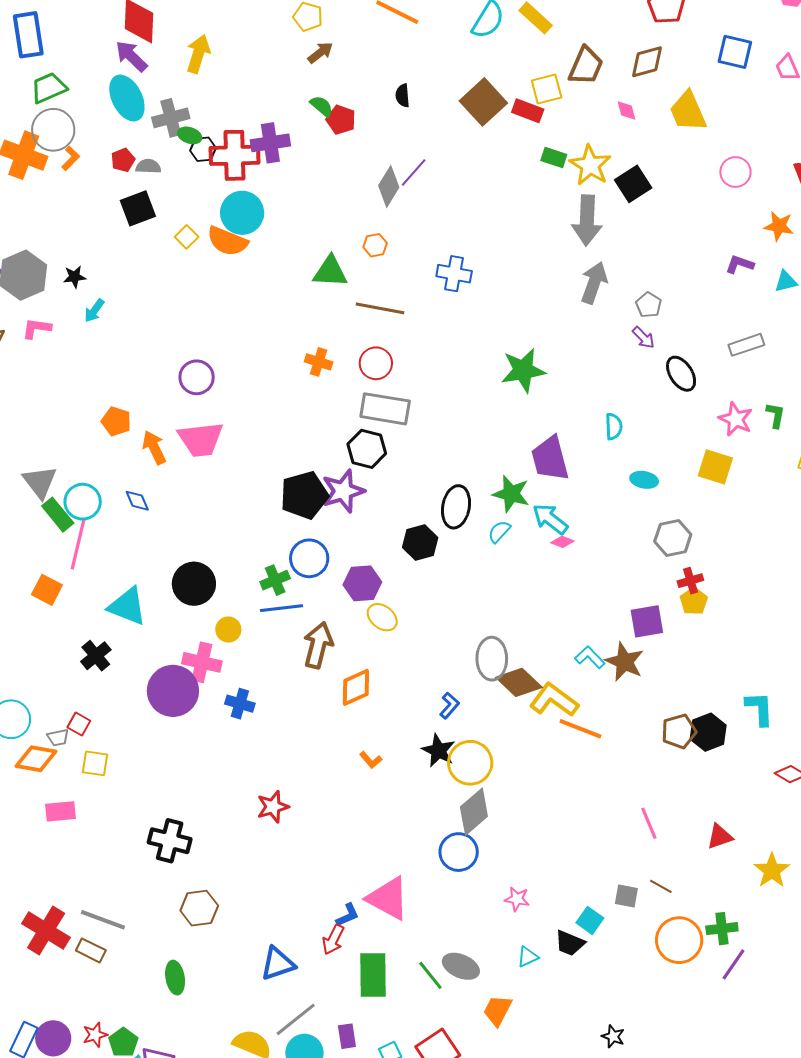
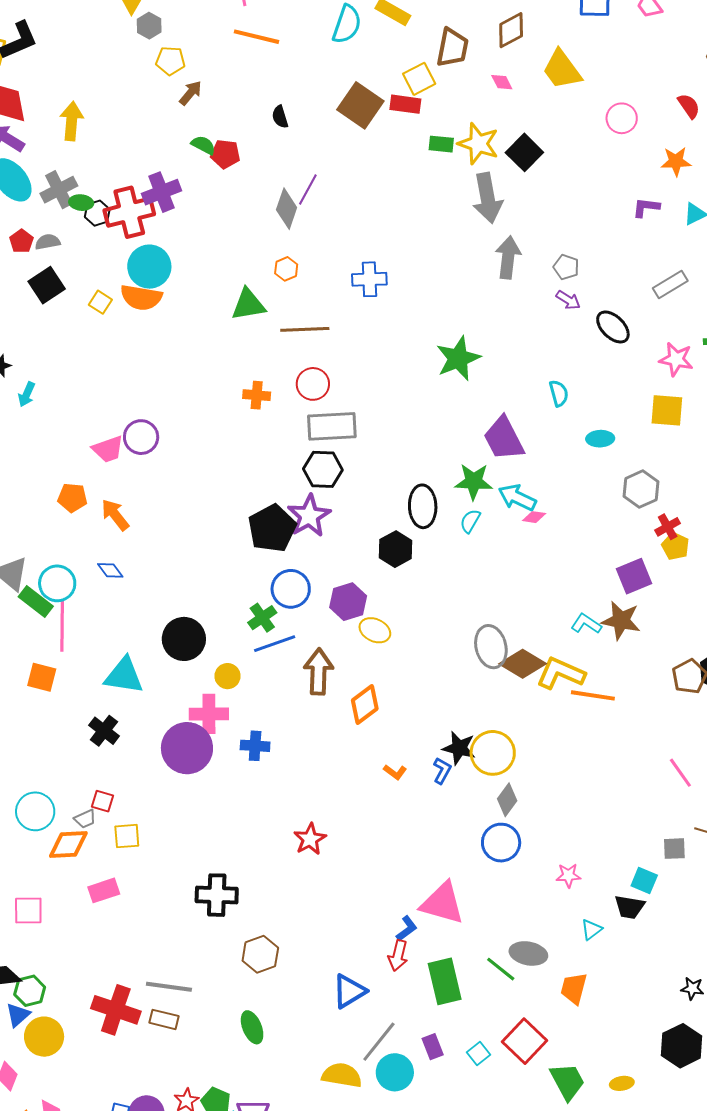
pink trapezoid: (201, 439) -> (108, 449), moved, size x0.7
blue L-shape: (449, 706) -> (442, 771), moved
gray diamond: (474, 812) -> (507, 800), size x0.7

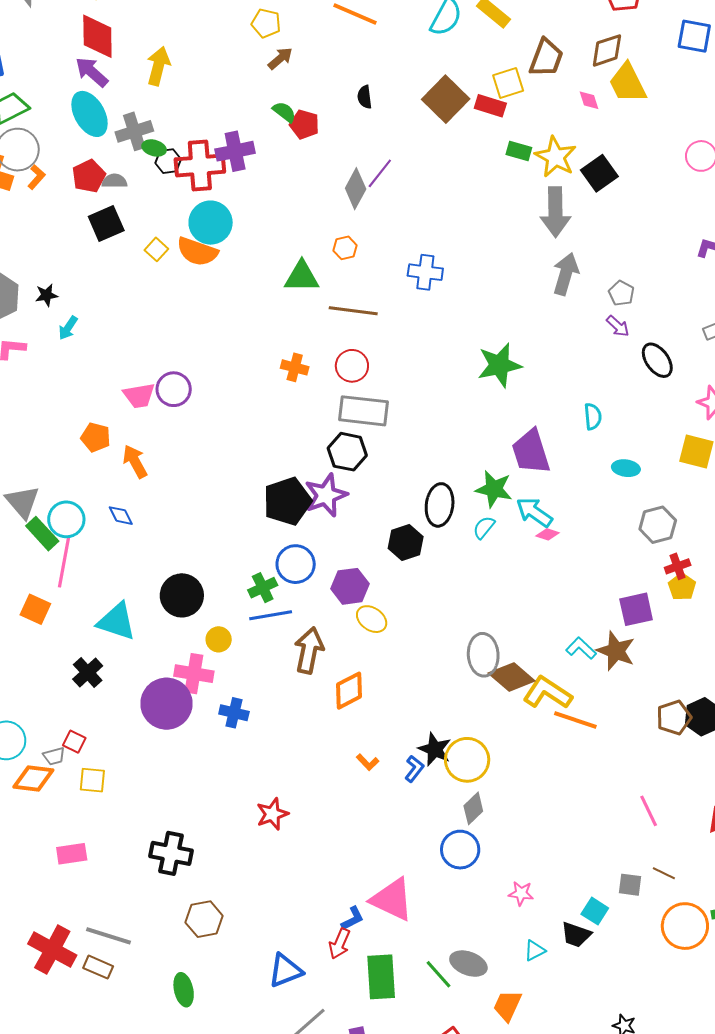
yellow trapezoid: (562, 70) -> (627, 83), moved
red pentagon: (21, 241) -> (89, 176), size x1.4
pink rectangle: (104, 890) -> (72, 854), moved

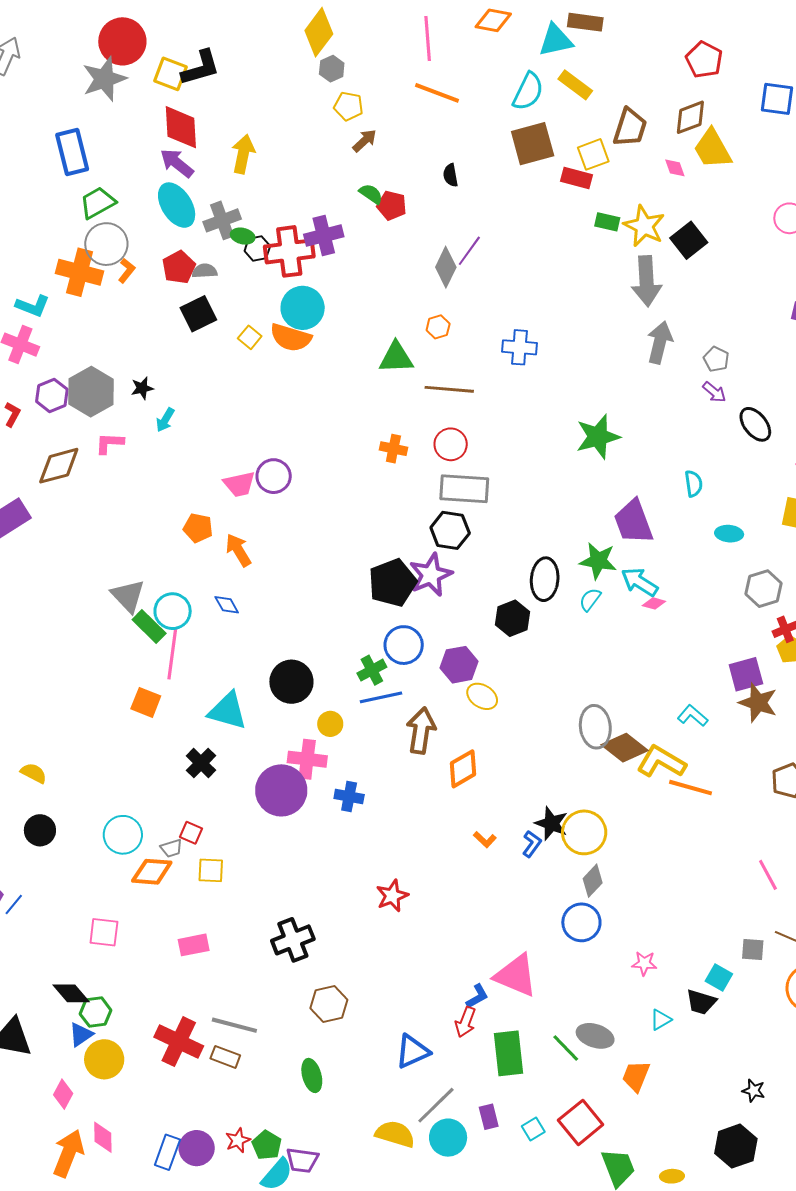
brown square: (446, 99) -> (533, 144), moved, turned 33
brown star: (616, 651) -> (758, 703), moved
black cross: (171, 853) -> (293, 940), turned -30

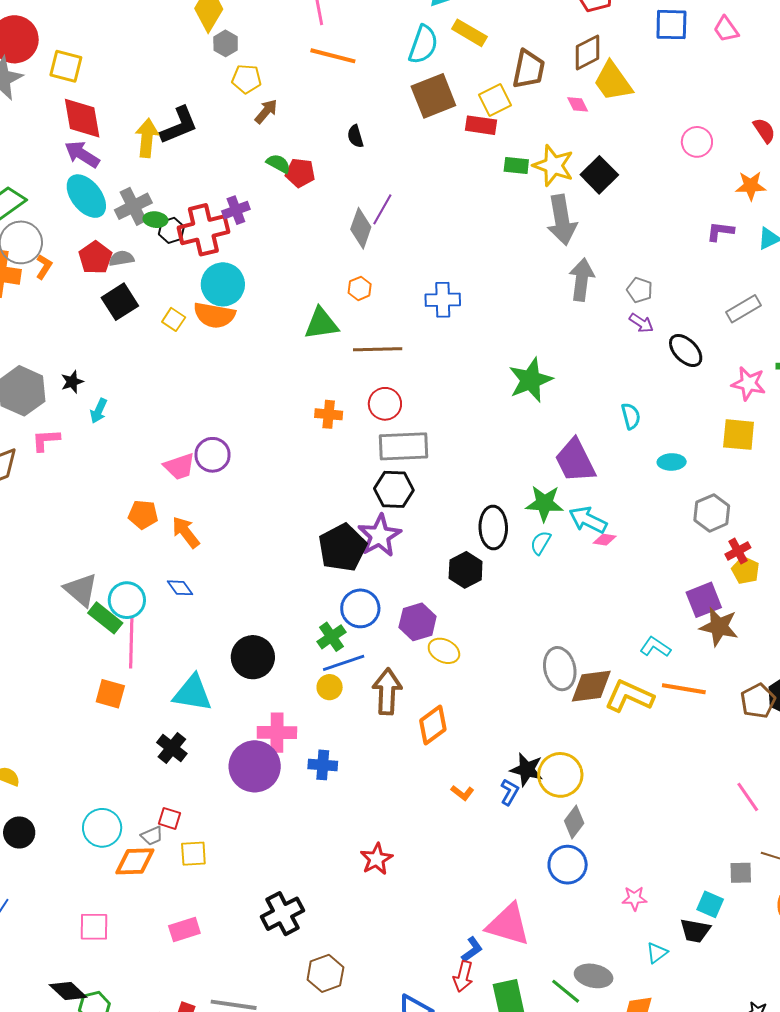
black L-shape: (201, 68) -> (179, 125), moved
purple cross: (324, 235) -> (236, 210), size x0.7
yellow circle: (330, 724) -> (330, 687), moved
brown diamond: (625, 748) -> (591, 686), turned -39
orange line: (691, 788) -> (684, 689), moved

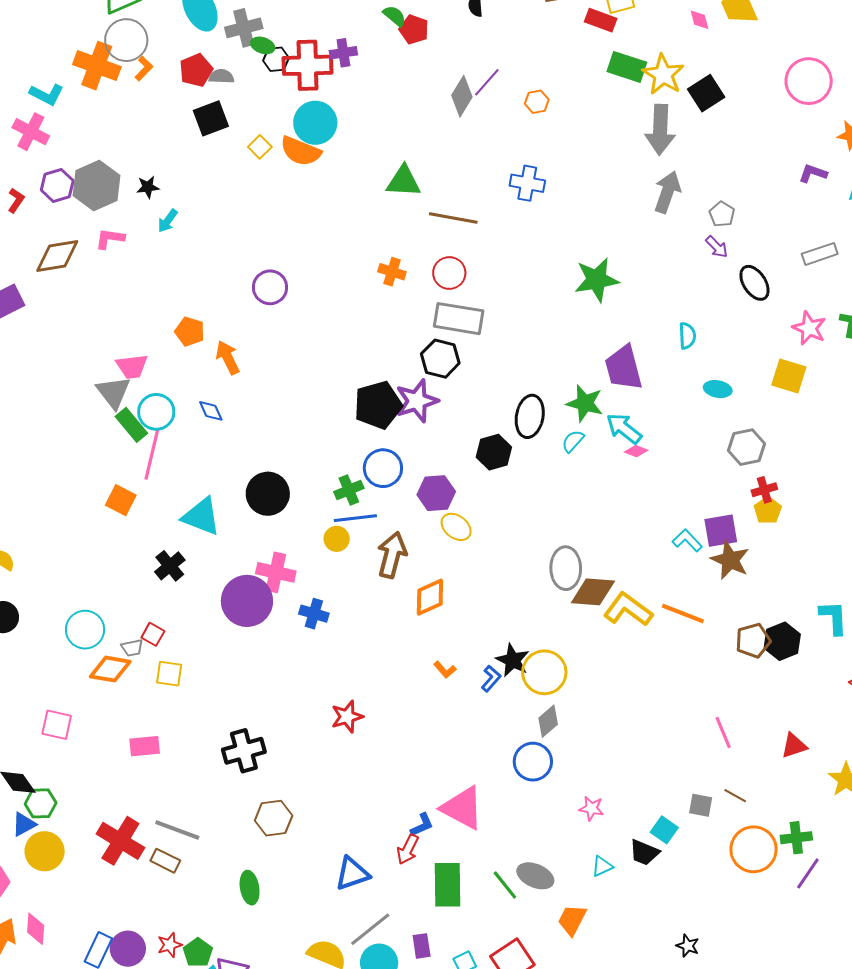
pink circle: (697, 142) -> (809, 81), size x1.5
green rectangle: (516, 165) -> (627, 67), size x1.5
orange hexagon: (360, 288) -> (537, 102), moved
pink trapezoid: (179, 466) -> (132, 366), moved
cyan L-shape: (655, 647) -> (687, 540), moved

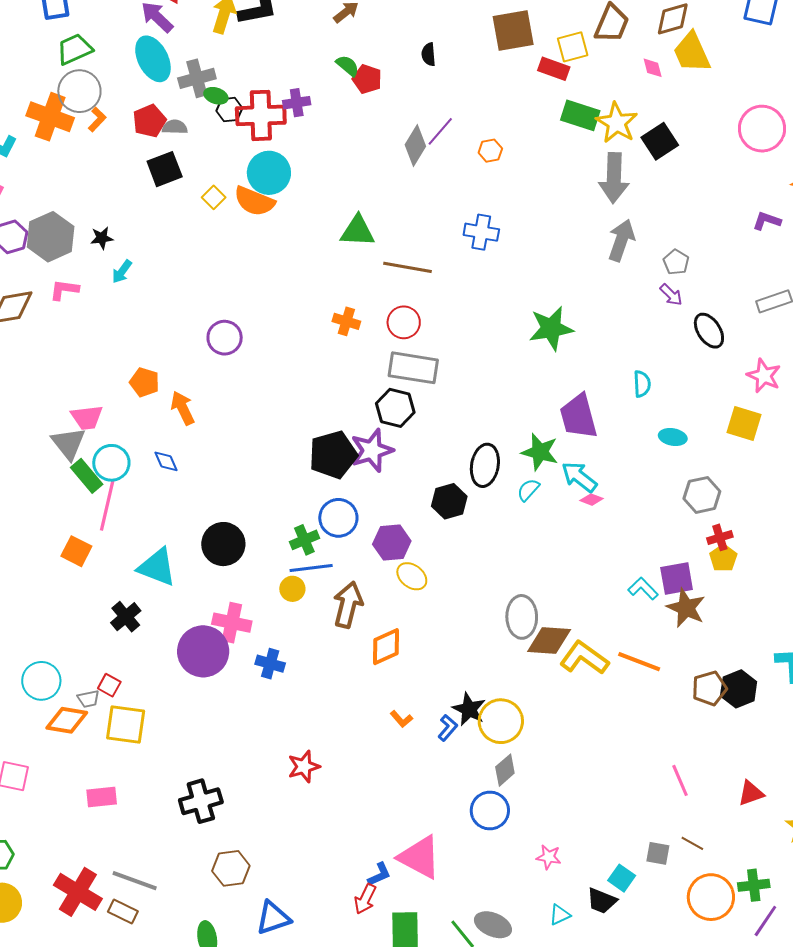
yellow square: (169, 674) -> (126, 724), size x1.5
blue triangle: (352, 874) -> (273, 918), moved

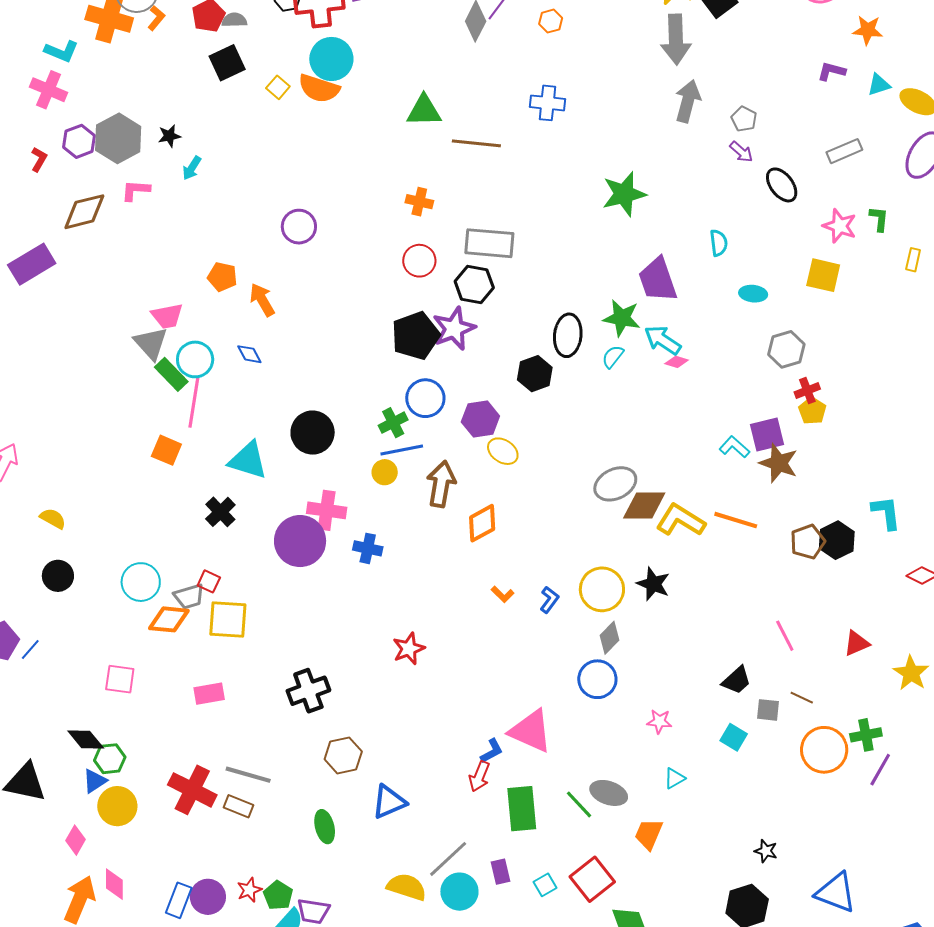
red circle: (404, 322) -> (419, 261), moved
gray ellipse: (522, 617) -> (615, 484), turned 69
gray trapezoid: (88, 699) -> (189, 596), size x1.4
black star: (469, 709) -> (653, 584), moved
black trapezoid: (602, 901) -> (737, 680), moved, turned -60

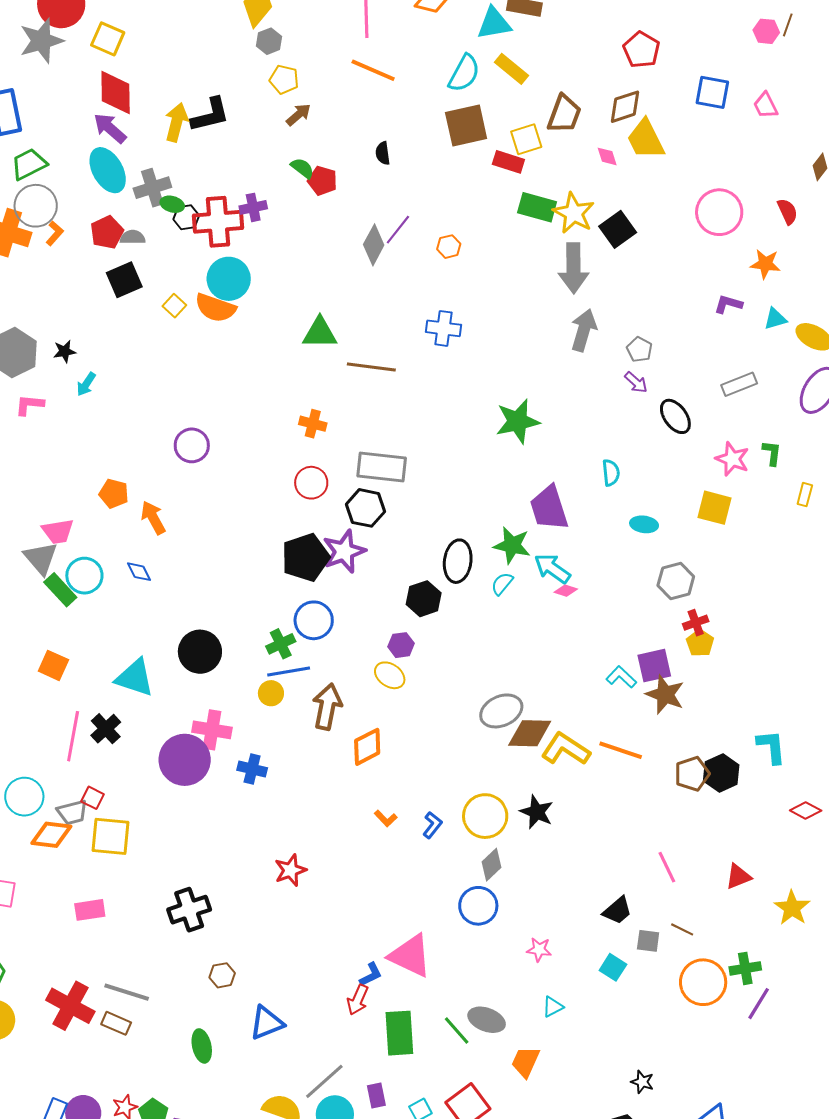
pink line: (194, 402) -> (73, 736), moved
purple hexagon: (480, 419) -> (401, 645), moved, size x0.7
brown hexagon: (343, 755) -> (222, 975), size x0.7

